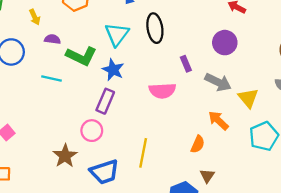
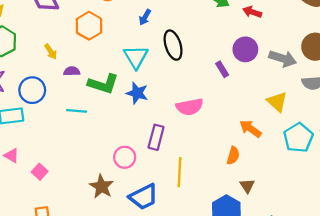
purple rectangle: (186, 64) -> (222, 69), moved
gray arrow: (218, 82) -> (283, 59), moved
purple rectangle: (105, 101) -> (156, 137), moved

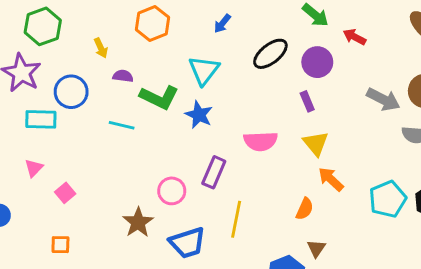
black ellipse: (173, 45) -> (270, 54), moved, turned 60
purple circle: (245, 49) -> (317, 62), moved
yellow triangle: (277, 102) -> (316, 143), moved
pink triangle: (12, 156) -> (34, 168), turned 35

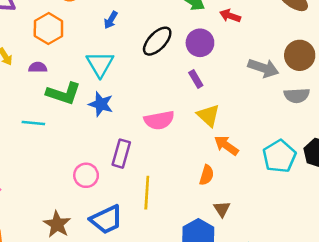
purple semicircle: (123, 76) -> (38, 67), moved
brown star: (138, 222) -> (57, 224), moved

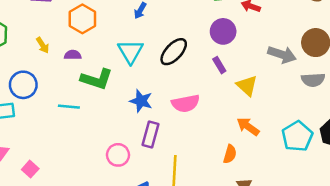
black ellipse: (157, 41) -> (174, 52), moved
blue star: (101, 104) -> (141, 101), moved
yellow triangle: (208, 115) -> (247, 86), moved

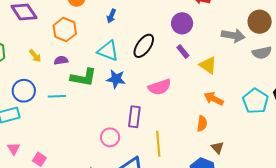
cyan triangle: (130, 52) -> (108, 51), turned -30
blue star: (141, 101) -> (116, 79), moved
cyan line: (69, 107) -> (57, 96), moved

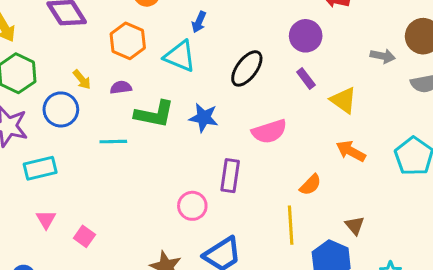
gray arrow: (233, 35) -> (383, 56), size x0.7
cyan triangle: (108, 51) -> (180, 56), moved
blue circle: (24, 91) -> (61, 109), moved
orange semicircle: (202, 124) -> (310, 185), moved, turned 35
yellow line: (158, 144) -> (291, 225), moved

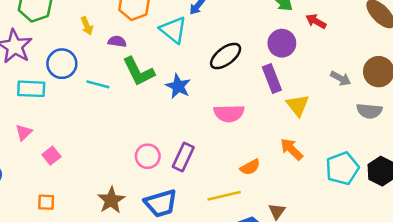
purple rectangle: (306, 78) -> (272, 78), size x1.5
blue circle: (61, 109) -> (62, 64), moved
green L-shape: (154, 114) -> (138, 71), turned 36
purple rectangle: (230, 176) -> (183, 157), moved
yellow line: (291, 225) -> (224, 196), turned 64

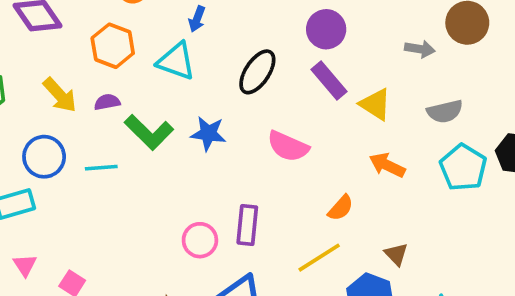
yellow arrow: (87, 26) -> (60, 95), size x1.5
gray semicircle: (369, 111) -> (445, 111), moved
pink semicircle: (229, 113) -> (288, 146), turned 44

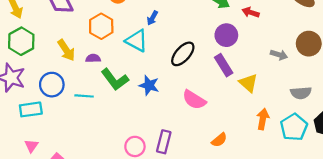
gray semicircle: (445, 111) -> (301, 93), moved
orange arrow: (387, 165) -> (263, 119), moved, turned 66

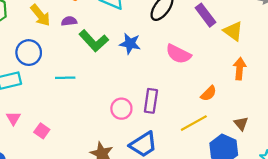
cyan line: (84, 96) -> (65, 78), moved
orange arrow: (263, 119) -> (240, 69), moved

